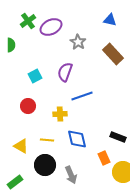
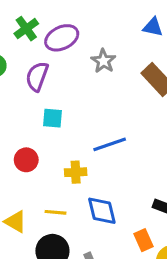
purple semicircle: (65, 72) -> (37, 76), moved
cyan square: (35, 76) -> (52, 118), moved, turned 32

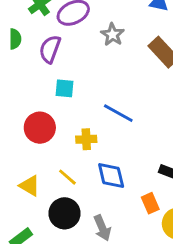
blue line: (110, 144) -> (118, 113), turned 48
red circle: (26, 160) -> (40, 128), size x1.4
yellow line: (56, 212) -> (67, 177), turned 36

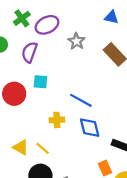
red circle: (40, 128) -> (14, 94), moved
blue diamond: (111, 176) -> (90, 128), moved
yellow triangle: (30, 186) -> (21, 147), moved

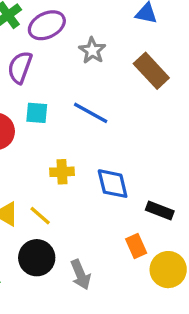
blue line: (81, 100) -> (91, 113), moved

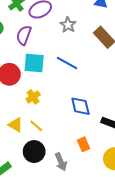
cyan square: (37, 113) -> (34, 63), size x1.5
yellow cross: (62, 172) -> (33, 97), moved, turned -32
orange rectangle: (136, 246) -> (84, 144), moved

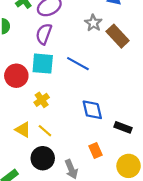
gray star: (68, 25) -> (93, 23), moved
purple semicircle: (24, 35) -> (44, 34), moved

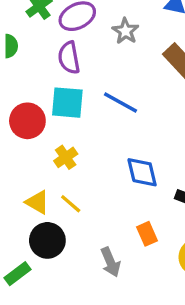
gray star: (93, 23) -> (125, 31), moved
purple semicircle: (44, 34) -> (69, 58), turned -30
black circle: (43, 158) -> (47, 240), moved

